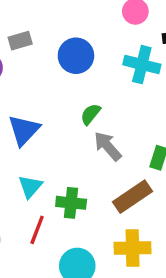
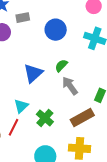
blue triangle: (24, 130) -> (33, 73), moved
green cross: (71, 203) -> (45, 118), turned 30
red line: (37, 230) -> (14, 127), moved

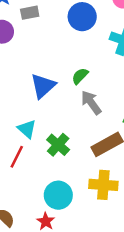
blue circle: (56, 30) -> (82, 17), moved
cyan triangle: (21, 106) -> (27, 129), turned -35

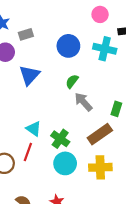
blue circle: (82, 17) -> (68, 46), moved
blue triangle: (43, 86) -> (29, 75), moved
cyan circle: (58, 195) -> (65, 163), moved

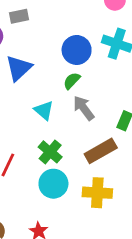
blue circle: (68, 46) -> (77, 50), moved
cyan triangle: (34, 129) -> (44, 110), moved

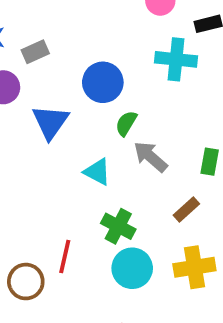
blue circle: (77, 50) -> (103, 82), moved
brown rectangle: (101, 151) -> (186, 210), size x0.6

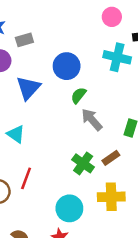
cyan triangle: (97, 172) -> (16, 134), moved
green cross: (118, 226) -> (83, 163), moved
cyan circle: (132, 268) -> (69, 208), moved

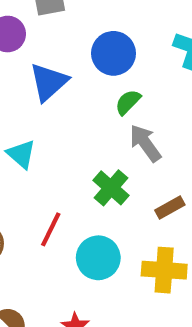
green cross: (83, 163) -> (111, 188), moved
red line: (26, 178) -> (51, 229), moved
cyan circle: (69, 208) -> (98, 258), moved

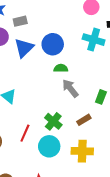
blue triangle: (49, 82) -> (24, 48), moved
green semicircle: (128, 102) -> (61, 68), turned 48
green cross: (111, 188) -> (53, 121), moved

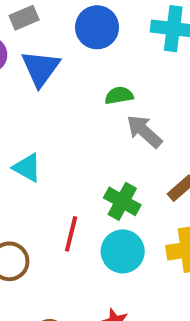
blue circle: (53, 44) -> (97, 27), moved

